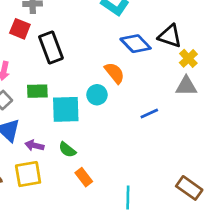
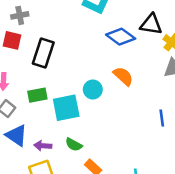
black rectangle: (51, 47) -> (43, 53), turned 48
orange semicircle: (114, 73) -> (123, 76), moved
blue line: (149, 113) -> (162, 118), moved, turned -63

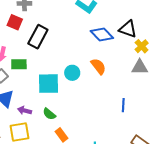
green rectangle: (37, 95) -> (19, 64), moved

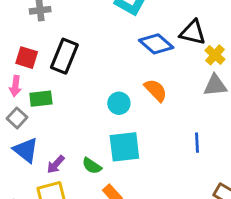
red square: (15, 22) -> (27, 58), moved
cyan square: (48, 84) -> (124, 147), moved
purple arrow: (25, 110) -> (56, 164), turned -56

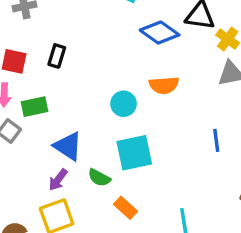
black rectangle: (64, 56) -> (57, 56), size x0.6
orange semicircle: (156, 90) -> (164, 85), turned 135
blue triangle: (26, 150) -> (68, 146), moved

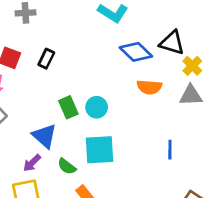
orange semicircle: (164, 85) -> (149, 87), moved
green rectangle: (34, 107) -> (68, 107), moved, turned 70

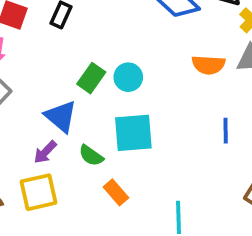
orange semicircle: (149, 87) -> (208, 65), moved
green rectangle: (68, 107) -> (91, 78), turned 60

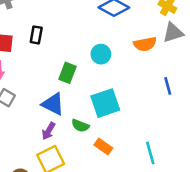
cyan circle: (128, 77) -> (101, 54), moved

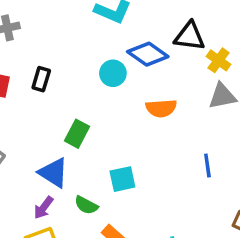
orange semicircle: (145, 44) -> (161, 108), moved
cyan circle: (101, 54) -> (113, 73), moved
cyan square: (105, 103) -> (122, 179), size x0.7

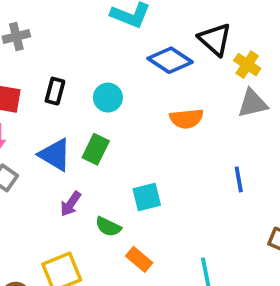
black triangle: (190, 36) -> (215, 39), turned 36
cyan circle: (113, 73) -> (108, 98), moved
blue triangle: (53, 173) -> (55, 155), moved
purple arrow: (43, 208) -> (71, 204), moved

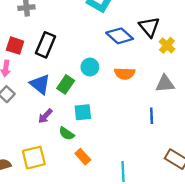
black rectangle: (55, 91) -> (45, 45), size x1.5
cyan circle: (108, 98) -> (90, 67), moved
gray triangle: (253, 103) -> (165, 84), moved
cyan square: (147, 197) -> (83, 112), moved

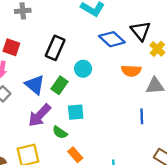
black rectangle: (45, 45) -> (55, 48), moved
orange semicircle: (125, 73) -> (131, 71), moved
purple arrow: (45, 116) -> (40, 115), size x1.6

